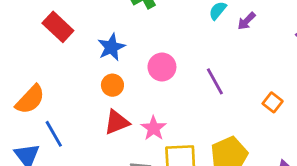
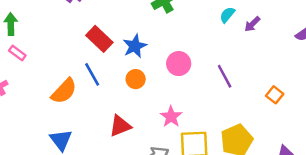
red rectangle: (58, 27) -> (99, 39), moved
red triangle: (117, 122) -> (120, 126), moved
blue line: (54, 134) -> (92, 74), moved

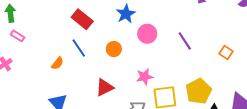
blue star: (135, 46) -> (126, 14), moved
orange semicircle: (64, 91) -> (57, 63), size x0.6
pink star: (171, 117) -> (145, 77), turned 30

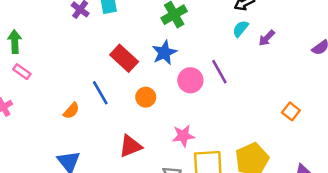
red rectangle: (82, 19) -> (124, 58), moved
purple line: (185, 41) -> (219, 72), moved

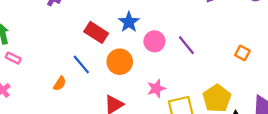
purple line: (219, 72) -> (186, 45), moved
orange circle: (146, 97) -> (120, 62), size x1.5

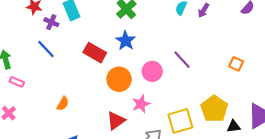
pink circle: (154, 41) -> (152, 71), moved
blue line: (81, 65) -> (46, 49), moved
pink star: (156, 88) -> (141, 104), moved

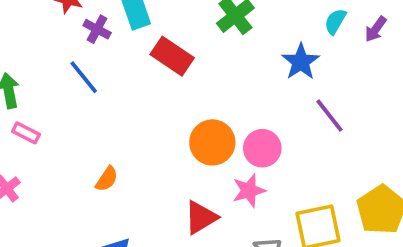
blue star: (126, 41) -> (301, 62), moved
red rectangle: (95, 53) -> (172, 56), moved
pink circle: (152, 71) -> (262, 148), moved

